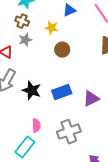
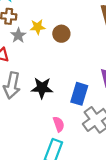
yellow star: (51, 28) -> (38, 27), moved
blue rectangle: (62, 92) -> (79, 94), moved, turned -36

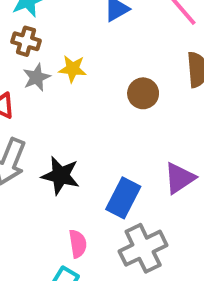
brown circle: (61, 34) -> (143, 93), moved

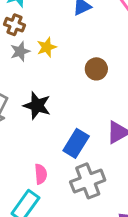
yellow star: (73, 69) -> (47, 47), turned -30
black star: (61, 176) -> (37, 106), moved

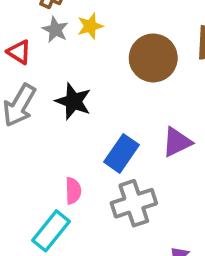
gray star: (20, 51) -> (55, 30), turned -30
brown circle: (96, 69) -> (153, 58), size x1.6

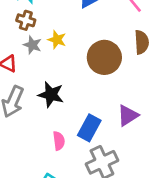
yellow star: (90, 26) -> (57, 40), turned -30
pink semicircle: (73, 191) -> (59, 141), moved

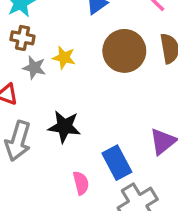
brown circle: (104, 57) -> (124, 51), moved
blue rectangle: (89, 128) -> (117, 163), turned -50

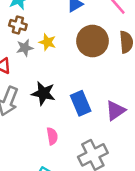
gray star: (34, 68) -> (25, 48), turned -30
blue rectangle: (117, 163) -> (81, 103), moved

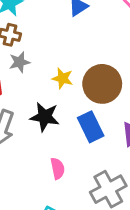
brown circle: (92, 41) -> (102, 84), moved
yellow star: (47, 42) -> (62, 78), moved

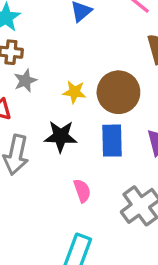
blue rectangle: (91, 127) -> (112, 141), turned 32

